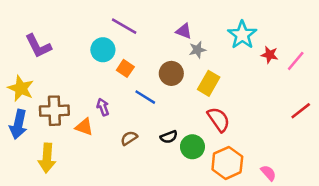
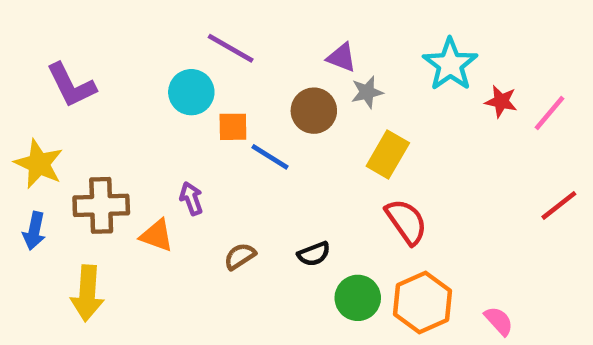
orange square: (125, 68) -> (233, 127), turned -35
brown circle: (171, 73) -> (314, 111), moved
blue line: (145, 97) -> (270, 157), moved
blue arrow: (18, 124) -> (34, 231), size x0.7
green circle: (192, 147) -> (358, 298), moved

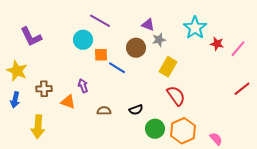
brown cross: (101, 205) -> (44, 89), size x0.7
brown semicircle: (240, 256) -> (104, 111), turned 32

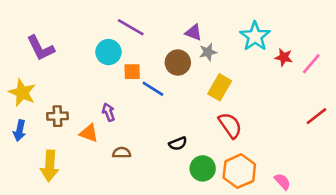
brown semicircle: (104, 111) -> (122, 153), moved

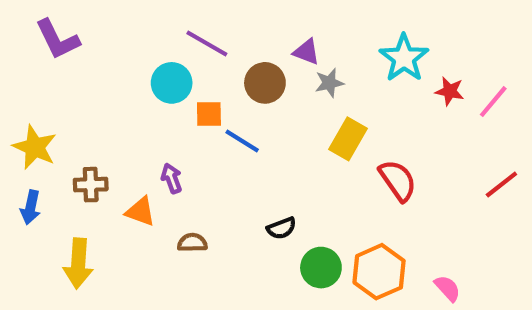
purple L-shape: (40, 48) -> (58, 39), moved
brown circle: (178, 63) -> (265, 83), moved
red semicircle: (230, 125) -> (398, 180), moved

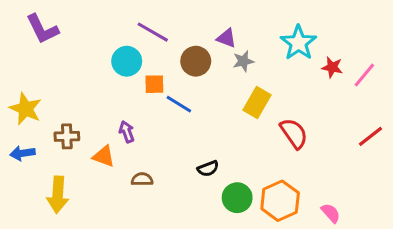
blue arrow: (31, 207) -> (22, 153), turned 70

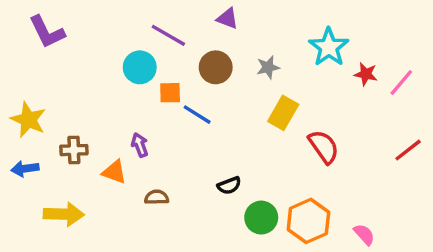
purple triangle: (226, 38) -> (227, 18), moved
yellow arrow: (58, 195) -> (64, 214), turned -92

